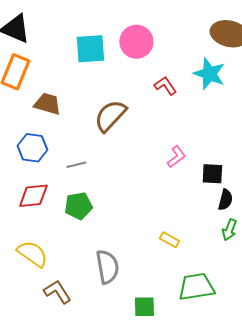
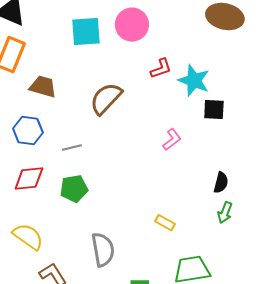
cyan star: (209, 74) -> (194, 81), moved
red L-shape: (165, 86) -> (161, 69), turned 105
black square: (212, 174) -> (214, 110), moved

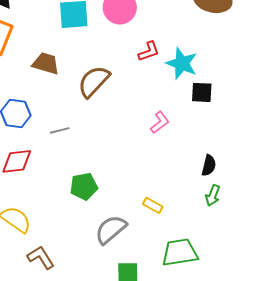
brown trapezoid: (43, 87) -> (46, 63), moved
green pentagon: (74, 189) -> (84, 186), moved
gray semicircle: (103, 250) -> (111, 229), moved, turned -120

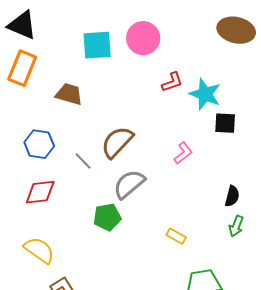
brown semicircle: (94, 81) -> (117, 142), moved
gray line: (60, 130) -> (83, 161), turned 60
gray semicircle: (111, 229) -> (129, 184), moved

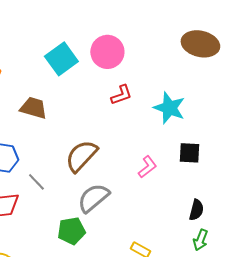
cyan square: (97, 45) -> (61, 59), turned -32
red L-shape: (172, 82) -> (121, 95), moved
black square: (225, 123) -> (189, 153), moved
gray line: (83, 161) -> (36, 182), moved

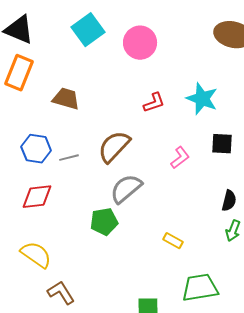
cyan square: (61, 59) -> (88, 30), moved
red L-shape: (121, 95) -> (154, 103), moved
gray line: (36, 182) -> (69, 158), moved, turned -60

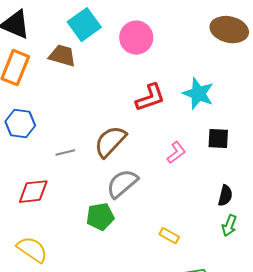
brown trapezoid: (66, 99) -> (62, 56), moved
red L-shape: (154, 103) -> (150, 98), size x1.4
blue hexagon: (36, 149) -> (20, 124), moved

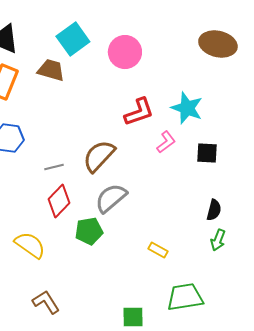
pink L-shape: (176, 153) -> (166, 142), moved
red diamond: (33, 192) -> (59, 201), moved, turned -40
yellow semicircle: (32, 250) -> (30, 245), moved

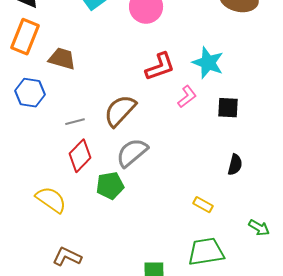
brown trapezoid: (51, 70) -> (62, 59), moved
green arrow: (218, 240) -> (259, 228), moved, turned -80
yellow rectangle: (158, 250) -> (203, 205), moved
brown L-shape: (46, 302) -> (67, 257), turned -32

